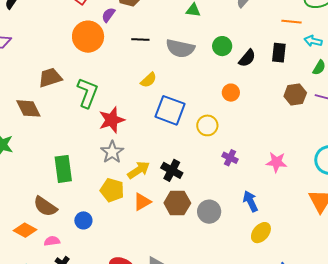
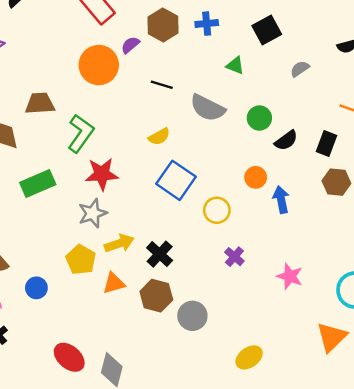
brown hexagon: (295, 94) -> (336, 182), moved
green rectangle: (63, 169) -> (38, 183), moved, turned 60
blue arrow: (250, 201) -> (281, 200), moved

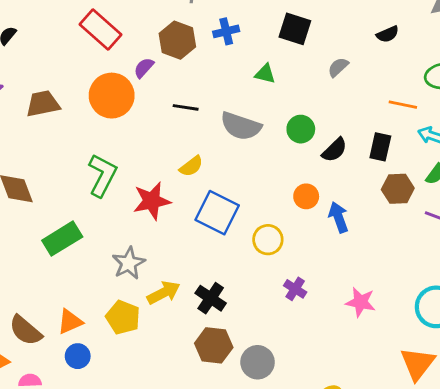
black square: (267, 30) -> (295, 29), turned -36
brown trapezoid: (40, 103) -> (43, 104), moved
red star: (102, 174) -> (152, 201), moved
orange triangle: (114, 283) -> (70, 322), moved

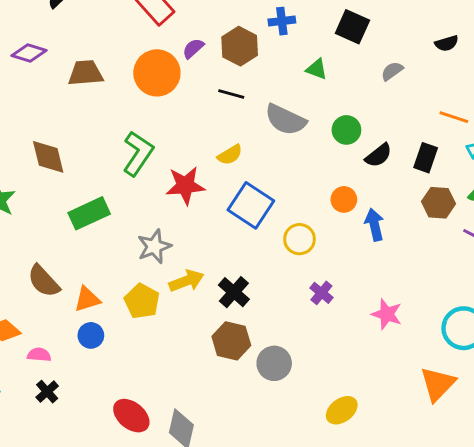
brown hexagon: (177, 40) -> (240, 46), moved
brown semicircle: (25, 330) -> (44, 281), moved

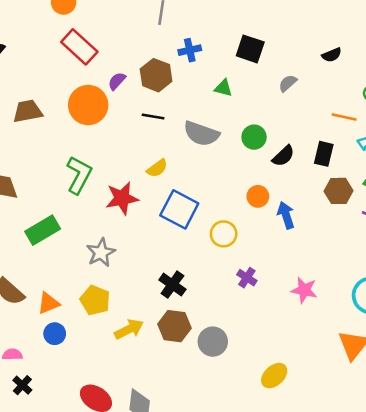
yellow arrow: (186, 281) -> (129, 329), moved

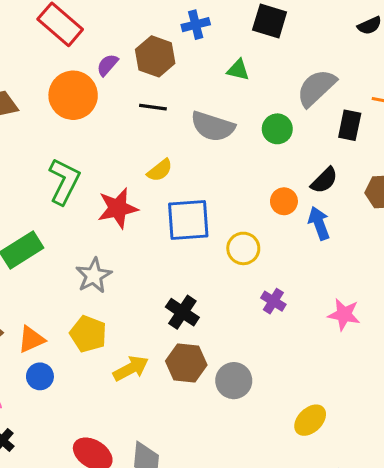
gray semicircle: (288, 83) -> (316, 88), moved, size x1.8
black rectangle: (324, 154) -> (350, 125), moved
black semicircle: (283, 156) -> (324, 180), moved
blue square: (179, 209) -> (188, 220), turned -30

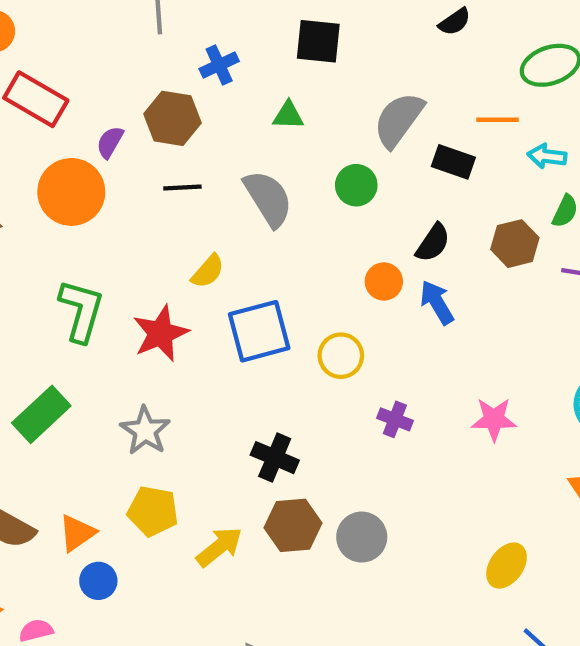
black rectangle: (350, 125) -> (453, 162), turned -72
gray semicircle: (213, 126) -> (268, 198), turned -129
yellow ellipse: (310, 420) -> (507, 566), moved

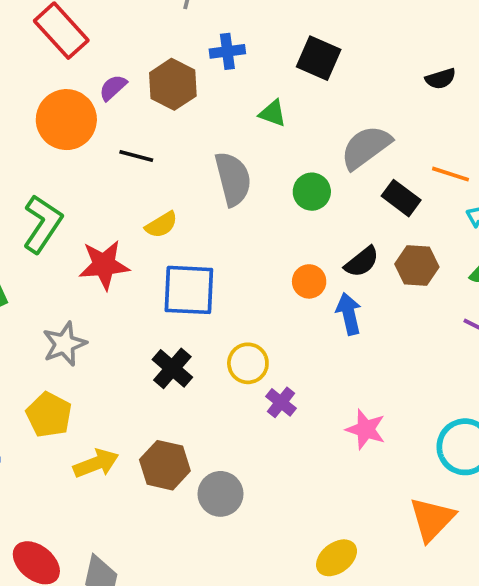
black line: (182, 188) -> (136, 156), moved
brown hexagon: (515, 244) -> (417, 266), moved
yellow circle: (341, 356) -> (248, 363), moved
black cross: (275, 458) -> (172, 368), moved

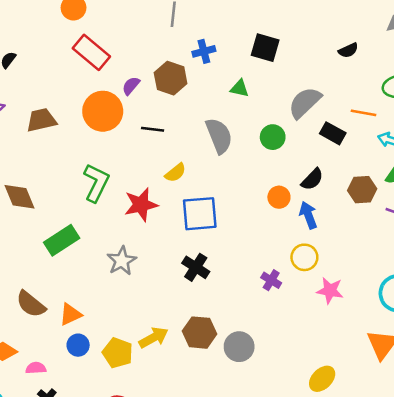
brown hexagon: (417, 266) -> (362, 190), moved
yellow circle: (248, 363) -> (304, 257), moved
yellow pentagon: (49, 415) -> (118, 353), moved

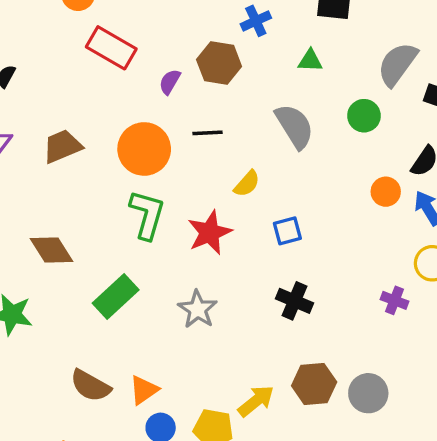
orange circle: (103, 111) -> (144, 149), moved
blue square: (200, 214) -> (287, 231), size x0.6

